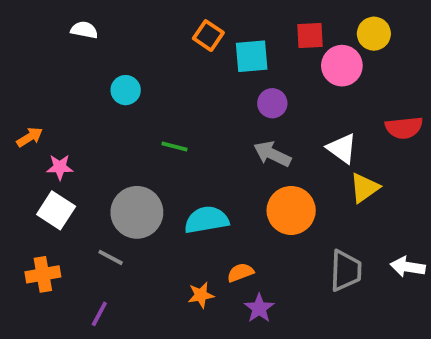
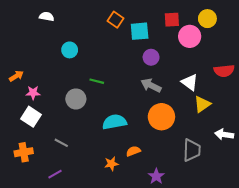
gray circle: (137, 212) -> (76, 99), moved, size x0.7
white arrow: (408, 267) -> (224, 134), moved
purple star: (259, 308) -> (156, 176), moved
purple line: (99, 314) -> (55, 174), turned 32

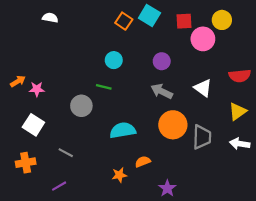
cyan square: (140, 31) -> (149, 15), moved, turned 36
cyan circle: (70, 50) -> (114, 60), moved
pink star: (33, 93) -> (37, 89), moved
yellow triangle: (202, 104) -> (238, 111), moved
gray trapezoid: (192, 150) -> (202, 137), moved

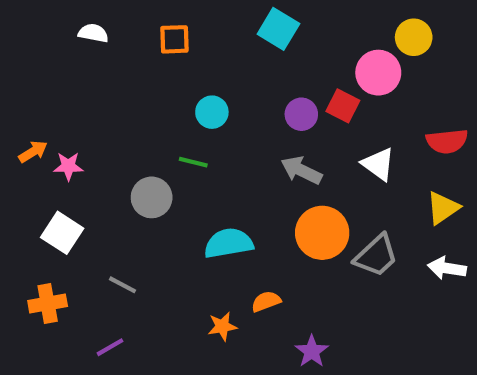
orange square: (124, 21) -> (174, 39), moved, turned -36
red square: (184, 21) -> (343, 106), moved, turned 30
gray trapezoid: (202, 137) -> (376, 256), turned 45

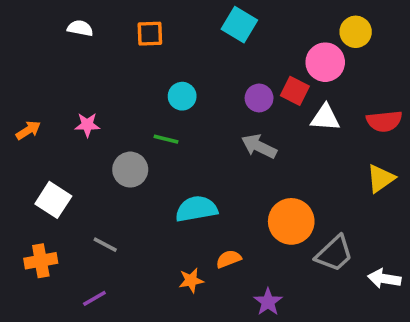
white triangle: (378, 164) -> (325, 118), moved, turned -32
pink star: (68, 166) -> (87, 125), moved
orange circle: (322, 233) -> (291, 221), moved
gray trapezoid: (376, 256) -> (334, 254), moved
white arrow: (447, 268) -> (384, 279), moved

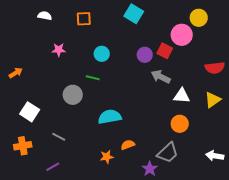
white triangle: (325, 118) -> (182, 96), moved
pink star: (87, 125) -> (59, 50), moved
gray arrow: (259, 146) -> (161, 77), moved
orange circle: (291, 221) -> (180, 124), moved, size x0.7
gray trapezoid: (334, 254) -> (168, 153), moved

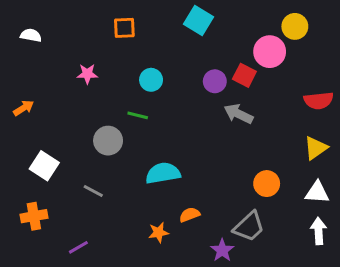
white semicircle: (45, 16) -> (31, 35), moved
white triangle: (182, 96) -> (317, 192), moved
gray line: (59, 137) -> (93, 191), moved
white arrow: (215, 156) -> (319, 231), turned 78

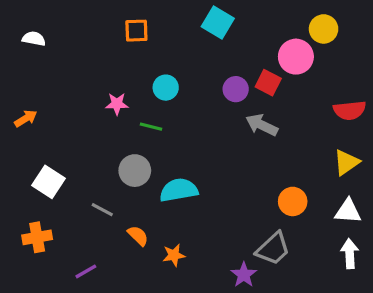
pink star: (87, 74) -> (117, 104), moved
gray circle: (108, 141) -> (135, 171), moved
orange semicircle: (190, 215) -> (138, 236), moved, turned 66

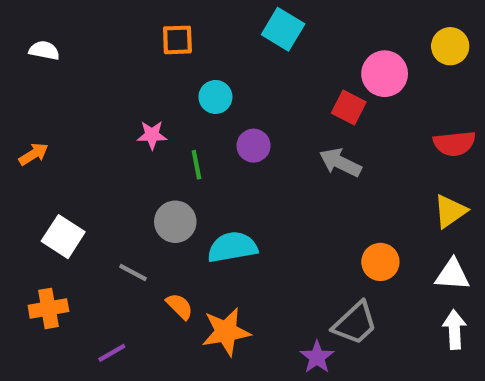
yellow circle: (324, 29) -> (450, 46), moved
cyan circle: (166, 88) -> (215, 97), moved
purple circle: (236, 89) -> (254, 146), moved
green line: (151, 127) -> (196, 165), turned 65
orange star: (174, 255) -> (226, 332), size x1.6

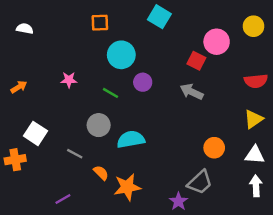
cyan circle: (215, 97) -> (121, 55), size x1.5
pink star: (152, 135) -> (69, 80), moved
green line: (196, 165) -> (111, 93), turned -49
orange cross: (48, 308) -> (15, 160), moved

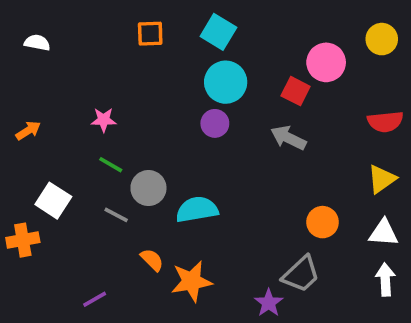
cyan square: (159, 17) -> (218, 32), moved
cyan circle: (121, 55) -> (226, 82), moved
green line: (111, 93) -> (111, 165), moved
gray line: (75, 154) -> (116, 215), moved

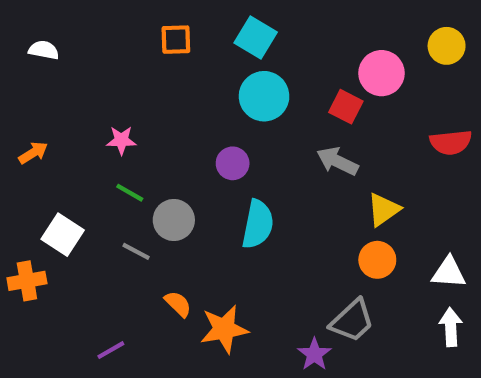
purple circle: (215, 123) -> (233, 163), moved
yellow triangle: (382, 179) -> (384, 209), moved
cyan semicircle: (197, 210) -> (258, 224), moved, turned 111

